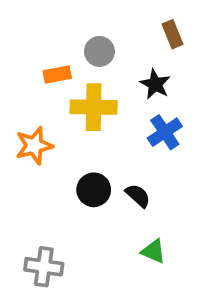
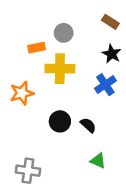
brown rectangle: (172, 34) -> (110, 22), turned -35
black star: (155, 84) -> (112, 54), moved

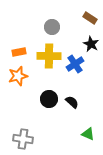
orange rectangle: (37, 48) -> (19, 52), moved
blue cross: (105, 85) -> (75, 64), moved
green triangle: (98, 161) -> (88, 134), moved

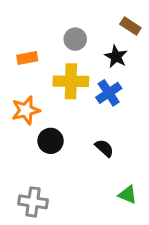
black star: (91, 44) -> (116, 57), moved
orange rectangle: (19, 52) -> (27, 58), moved
black circle: (49, 99) -> (51, 141), moved

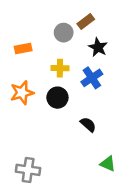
brown rectangle: (130, 26) -> (86, 22), moved, turned -70
yellow cross: (71, 81) -> (60, 68), size x0.6
black circle: (51, 141) -> (57, 98), moved

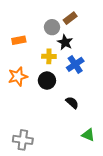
black star: (98, 47) -> (65, 42), moved

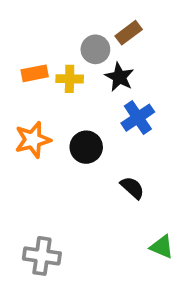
yellow cross: (49, 56) -> (70, 79), moved

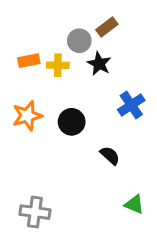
blue cross: (138, 118) -> (131, 105), moved

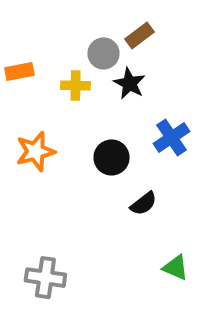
orange rectangle: (29, 61) -> (19, 71), moved
black circle: (72, 122) -> (112, 158), moved
black semicircle: (110, 155) -> (144, 204), turned 100

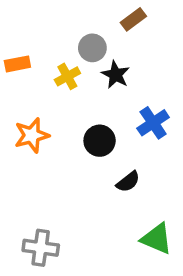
brown rectangle: (140, 35) -> (133, 19), moved
yellow cross: (75, 85) -> (67, 76), turned -30
green triangle: (176, 268) -> (157, 239), size x1.4

